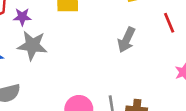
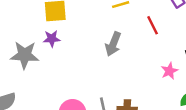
purple star: (22, 17) -> (52, 39), moved

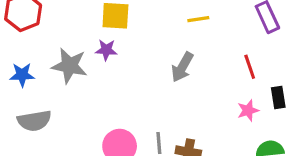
red line: (153, 25) -> (250, 67), moved

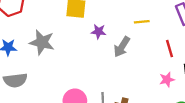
yellow line: (198, 19) -> (142, 22), moved
purple star: (106, 50) -> (99, 31), moved

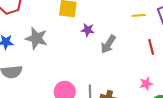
yellow line: (142, 22) -> (139, 15), moved
pink star: (167, 80) -> (146, 84), moved

